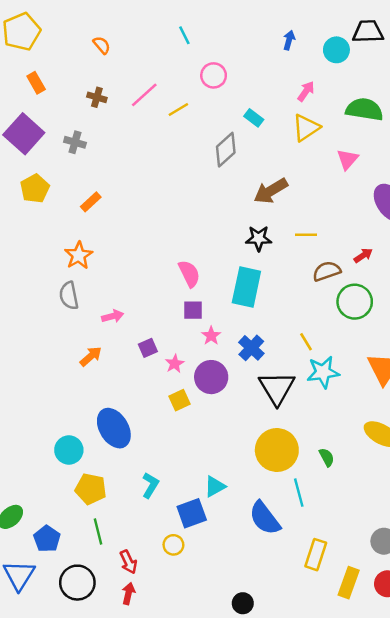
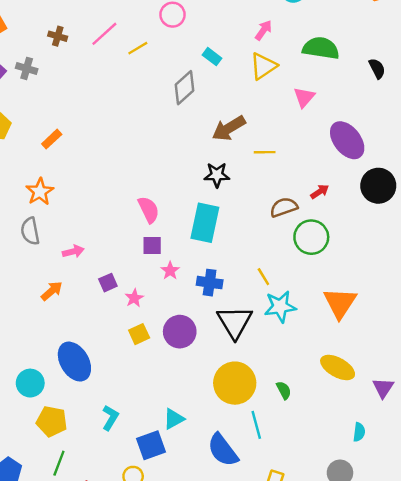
gray cross: (75, 142) -> (27, 68), moved
yellow line: (306, 235) -> (265, 152), moved
blue cross: (251, 348) -> (210, 283), turned -35
purple circle: (211, 377) -> (180, 332), moved
green line: (98, 531) -> (59, 463), turned 35

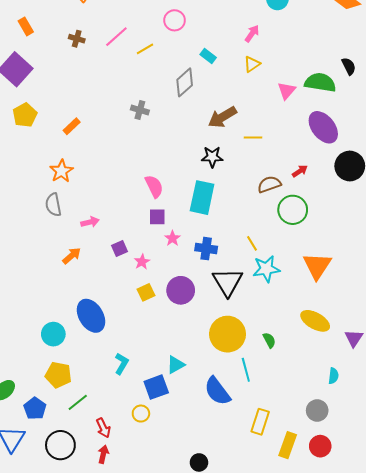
green semicircle: (321, 48) -> (320, 82), moved
yellow triangle: (263, 66) -> (252, 64), size x0.7
gray cross: (27, 68) -> (140, 110), moved
yellow pentagon: (52, 421) -> (58, 375), moved
green line: (59, 463) -> (78, 402), turned 30

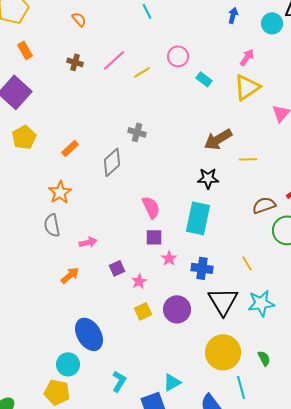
pink circle: (175, 20) -> (178, 56), moved
yellow triangle: (252, 64) -> (247, 87), size x1.6
gray diamond: (185, 82) -> (112, 162), moved
cyan star: (266, 269) -> (261, 303), moved
cyan circle: (53, 334) -> (68, 364), moved

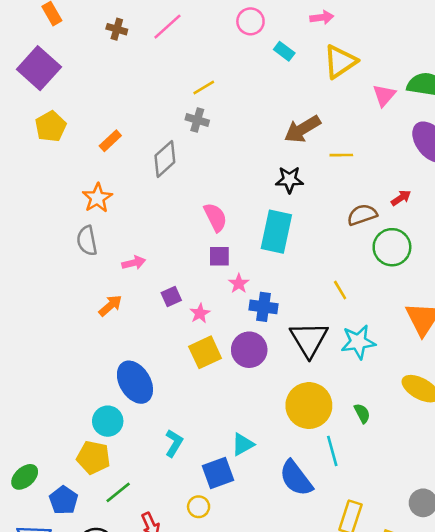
pink arrow: (247, 57) -> (322, 17), moved, turned 48
yellow line: (142, 72) -> (204, 88), moved
blue cross: (202, 268) -> (263, 307), moved
yellow square: (143, 311) -> (205, 352), size x1.4

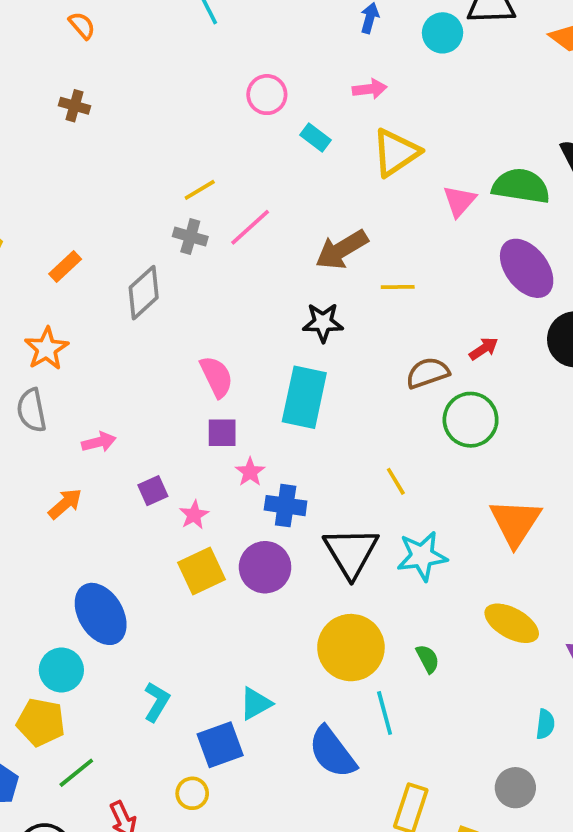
pink line: (167, 27) -> (250, 227), moved

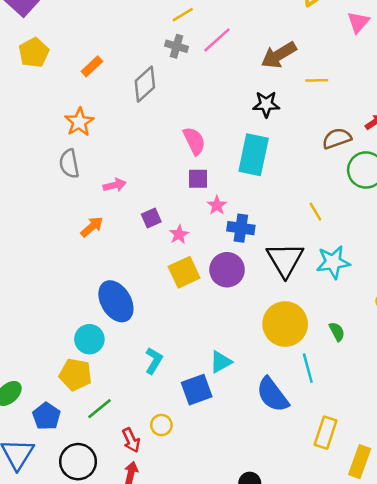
yellow circle: (192, 793) -> (161, 425), moved

